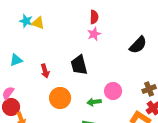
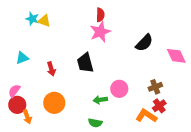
pink star: (94, 34) -> (100, 32), size x1.5
orange circle: (60, 98) -> (54, 103), moved

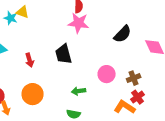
cyan star: (32, 19) -> (11, 18), moved
pink star: (100, 32) -> (79, 23), turned 30
pink circle: (119, 89) -> (107, 74), moved

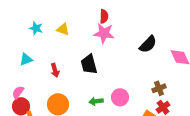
yellow triangle: (23, 12) -> (63, 29), moved
pink circle: (107, 74) -> (120, 97), moved
green arrow: (79, 91) -> (96, 101), moved

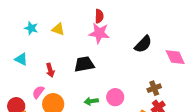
cyan triangle: (26, 59) -> (21, 59), turned 48
black trapezoid: (89, 64) -> (84, 64), turned 95
pink semicircle: (18, 92) -> (38, 92), moved

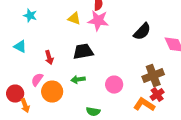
yellow triangle: (58, 29) -> (74, 19), moved
brown cross: (154, 88) -> (153, 76), size x1.5
green arrow: (91, 101) -> (78, 80), moved

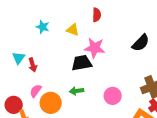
cyan star: (30, 16) -> (43, 27), moved
pink star: (98, 21) -> (95, 48), moved
cyan triangle: (20, 47) -> (19, 58), turned 40
red arrow: (49, 58) -> (33, 65), moved

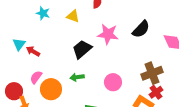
pink star: (95, 48) -> (108, 34), moved
black trapezoid: (82, 63) -> (82, 49), turned -30
red arrow: (33, 65) -> (33, 51), turned 136

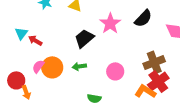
pink star: (108, 34) -> (110, 23), turned 30
orange circle: (51, 89) -> (52, 67), moved
red cross: (156, 92) -> (158, 81), size x1.5

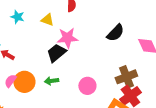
pink star: (110, 23) -> (67, 38), moved, turned 30

